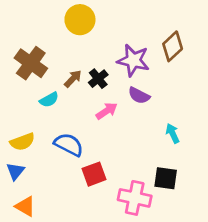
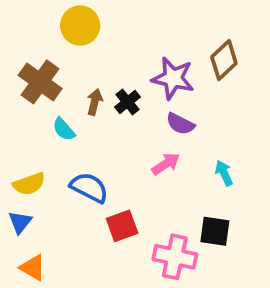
yellow circle: (80, 20) -> (80, 25), moved
brown arrow: (73, 79) -> (95, 102), turned -30
cyan semicircle: (49, 100) -> (64, 129), turned 78
pink arrow: (107, 111) -> (166, 164), moved

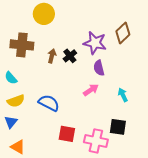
brown cross: (40, 82) -> (22, 45), turned -30
purple semicircle: (180, 124) -> (99, 68), turned 49
cyan semicircle: (64, 129) -> (11, 78), moved
red square: (122, 226) -> (67, 134), moved, turned 30

